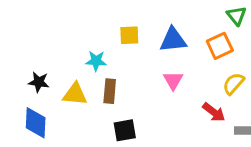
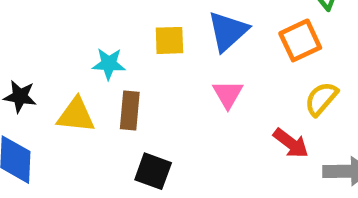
yellow square: (129, 35) -> (169, 40), moved
blue triangle: (173, 40) -> (228, 31), turned -36
black square: (125, 130) -> (153, 171), turned 30

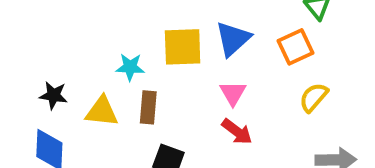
yellow square: (169, 40) -> (183, 47), size x1.5
red arrow: (291, 143) -> (237, 132), moved

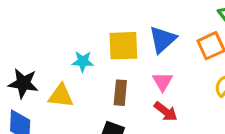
black star: (53, 95) -> (23, 83), size x1.4
brown rectangle: (148, 107) -> (120, 93), moved

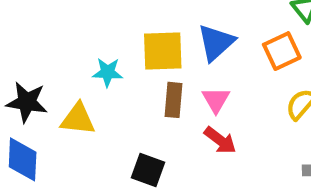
brown rectangle: (120, 93) -> (173, 100), moved

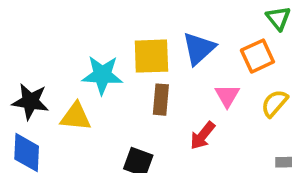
cyan star: (108, 72) -> (102, 75), size x1.5
pink triangle: (216, 100) -> (227, 96), moved
red arrow: (220, 140) -> (203, 136), turned 92

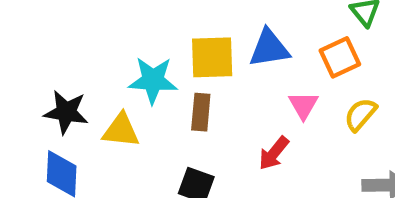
blue triangle: (199, 48) -> (269, 48), turned 33
brown rectangle: (161, 100) -> (201, 112), moved

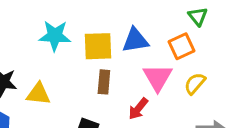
cyan star: (153, 80) -> (55, 36), moved
pink triangle: (303, 105) -> (158, 77), size x1.5
brown rectangle: (201, 112) -> (104, 82), moved

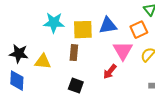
brown rectangle: (104, 82) -> (74, 53), moved

